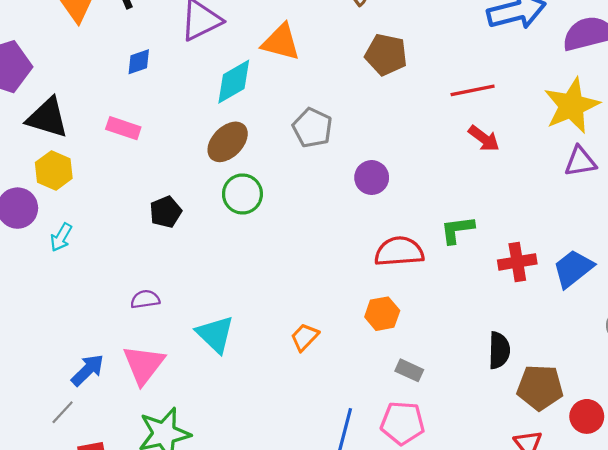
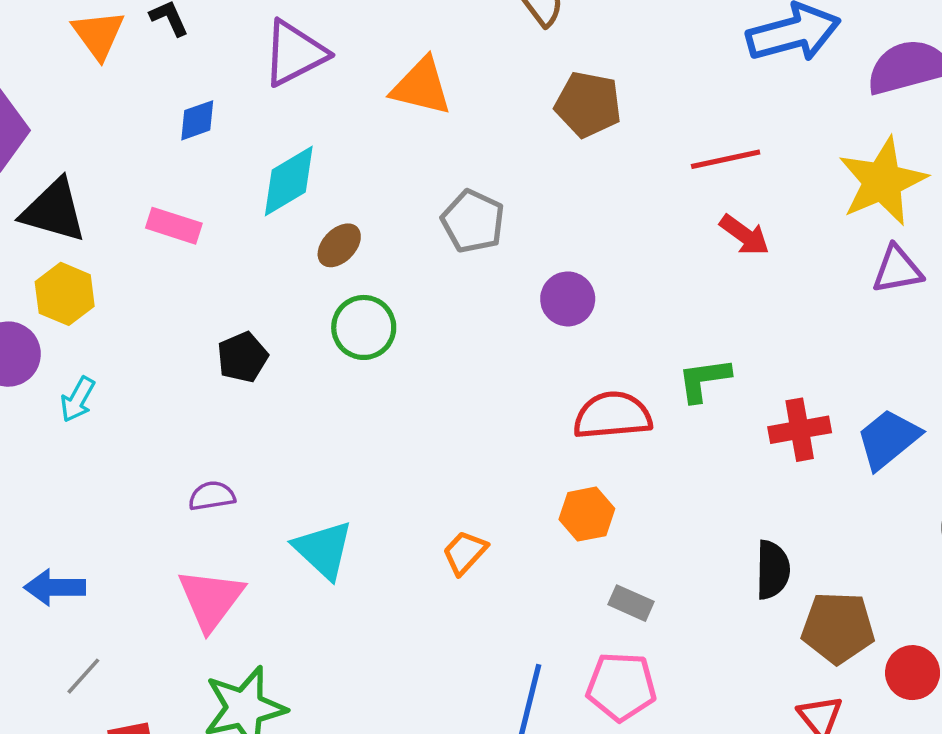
cyan diamond: (234, 82) -> (289, 181), moved
brown ellipse: (228, 142) -> (339, 245), size x0.7
blue arrow: (88, 370) -> (55, 587), moved, turned -135

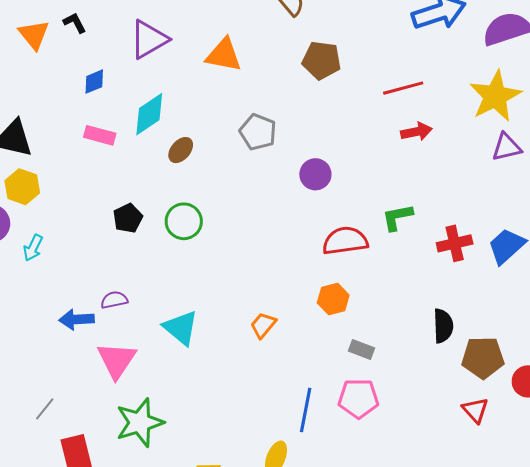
pink rectangle: (174, 226) -> (100, 135), moved
red arrow: (744, 235) -> (416, 132), turned -44
green circle: (364, 327) -> (184, 221), moved
blue arrow: (55, 587) -> (77, 319), moved

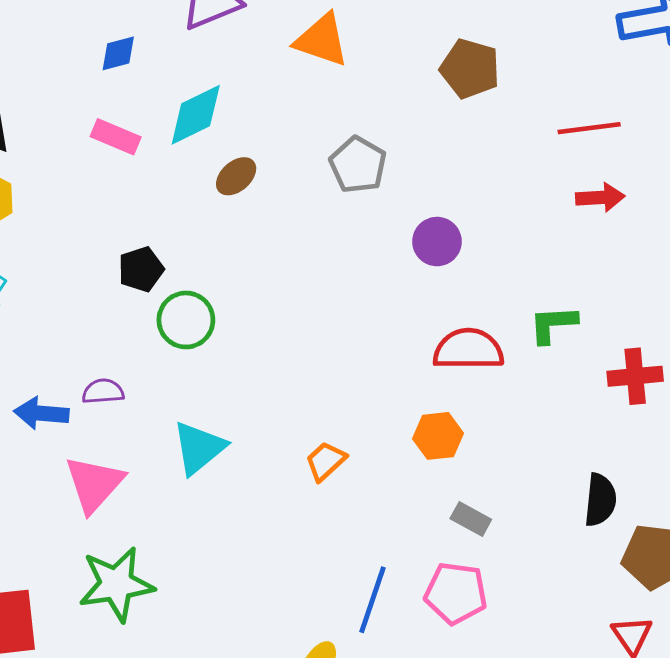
green circle: (184, 221) -> (186, 320), moved
cyan triangle: (181, 328) -> (199, 448), turned 33

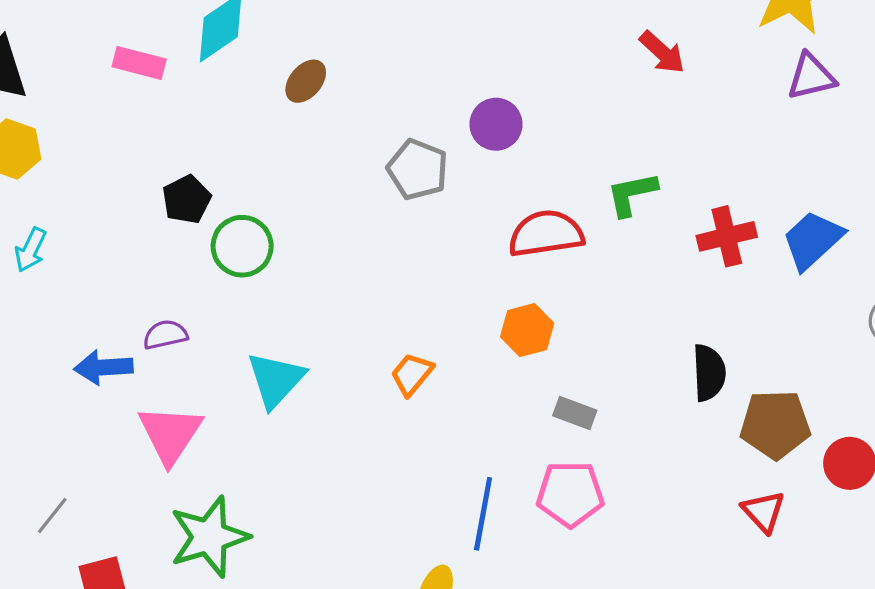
gray pentagon: (358, 165) -> (418, 169), moved
brown ellipse: (236, 176) -> (306, 81), moved
red arrow: (600, 197) -> (662, 52), turned 54

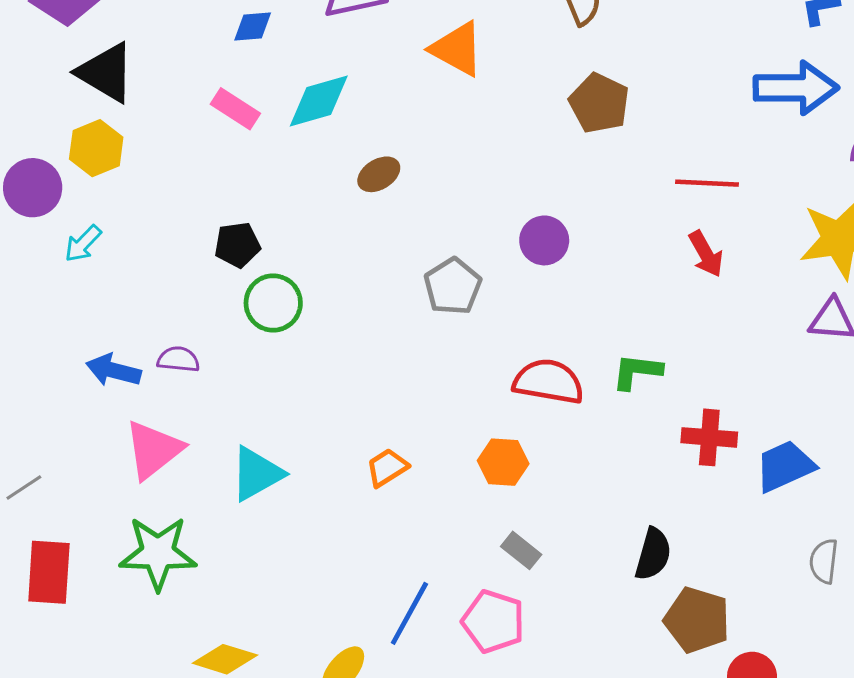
purple circle: (496, 124) -> (544, 240), moved
cyan triangle: (276, 380) -> (257, 474), moved

